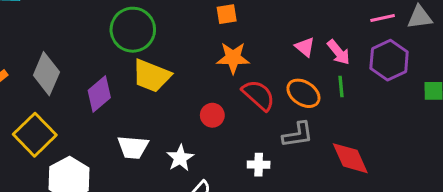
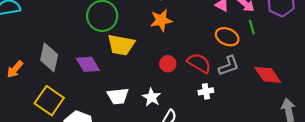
orange star: (233, 58) -> (161, 20), moved
purple diamond: (99, 94) -> (88, 64), turned -70
red semicircle: (258, 95) -> (199, 63), moved

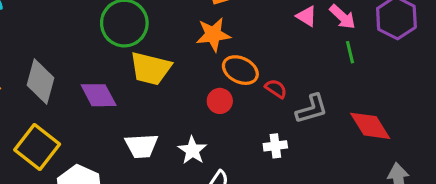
orange ellipse: (227, 37) -> (240, 70), moved
red semicircle: (199, 63) -> (276, 89), moved, size x0.6

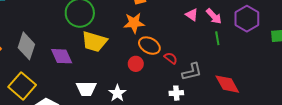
white cross: (275, 146) -> (176, 93), moved

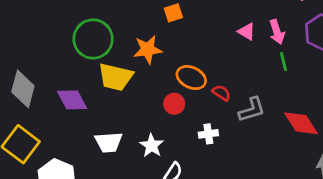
pink arrow: (214, 16) -> (277, 32), turned 30
orange star: (134, 23) -> (148, 50), moved
white cross: (176, 93) -> (208, 134), moved

